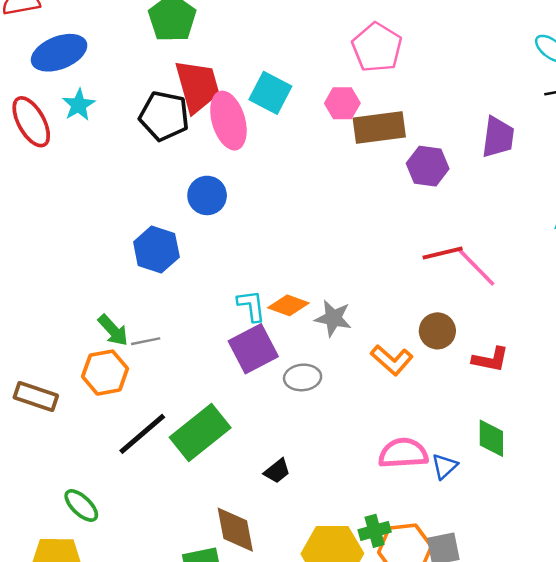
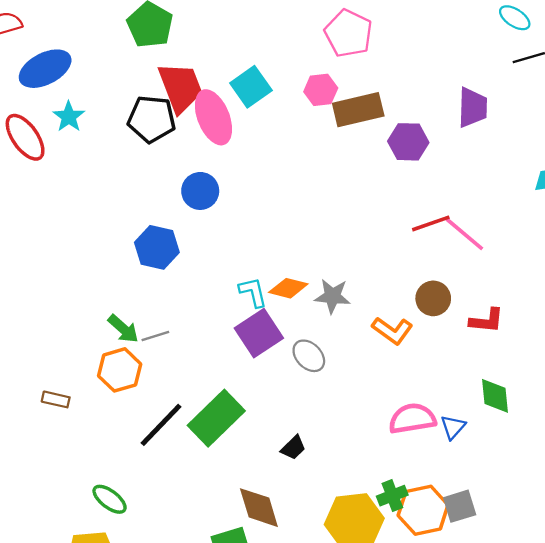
cyan square: (270, 93) -> (251, 87), turned 33
gray ellipse: (303, 377) -> (309, 356), turned 56
brown rectangle: (36, 397) -> (56, 399), size x0.7

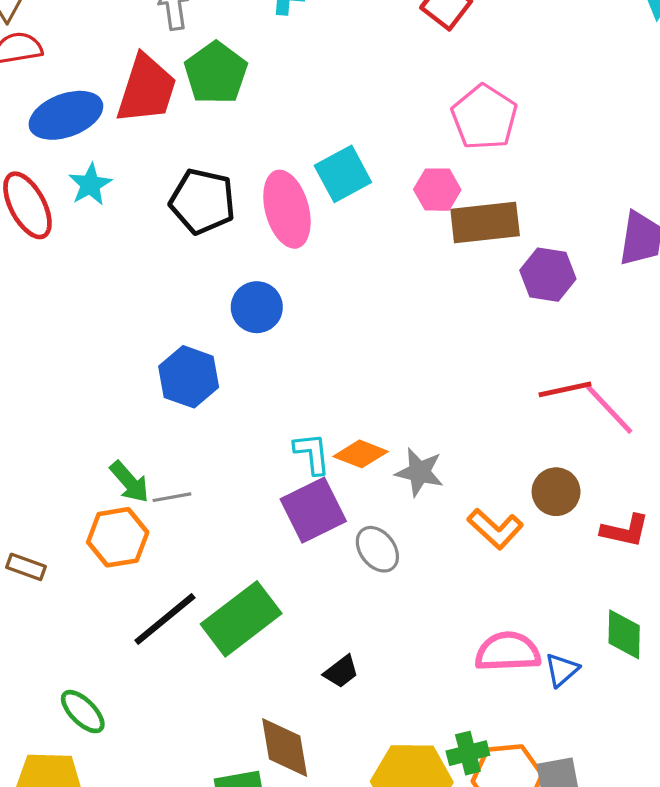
red trapezoid: (180, 87) -> (146, 89), moved, turned 32

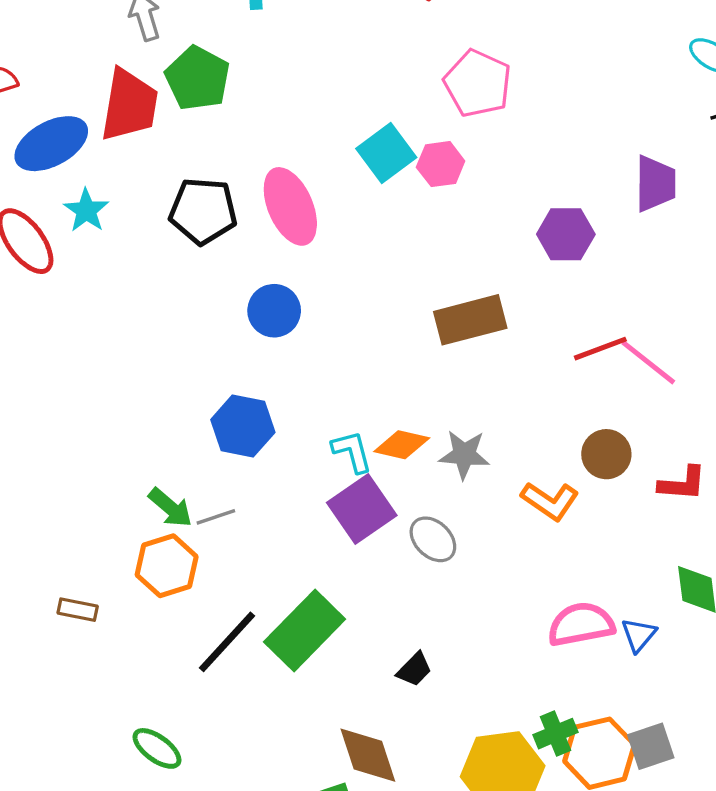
cyan square: (343, 174) -> (386, 153), moved
brown rectangle: (485, 223) -> (470, 320), moved
blue hexagon: (189, 377) -> (243, 426), moved

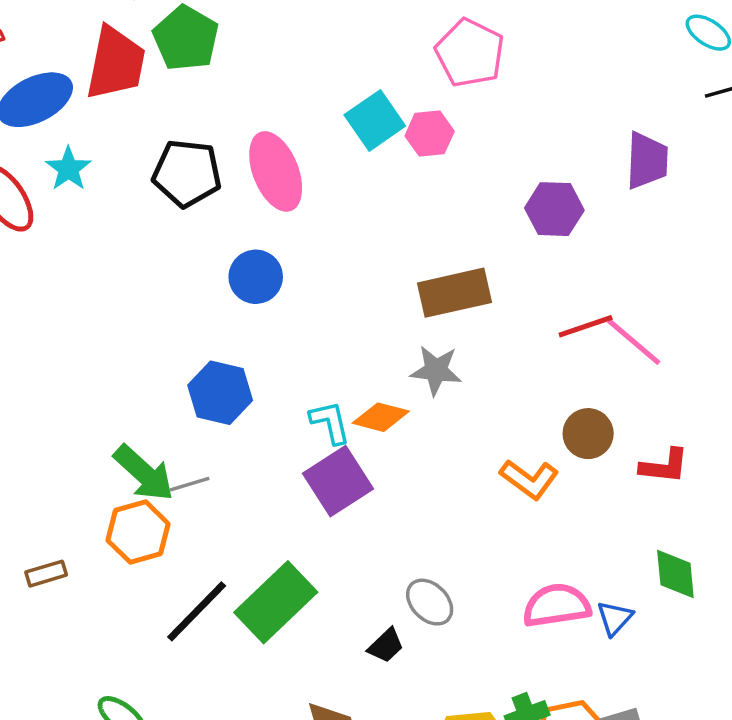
gray star: (464, 455) -> (436, 370), moved
green arrow: (170, 508) -> (144, 473), size x1.4
gray ellipse: (433, 539) -> (430, 602), moved
brown rectangle: (78, 610) -> (46, 574), turned -30

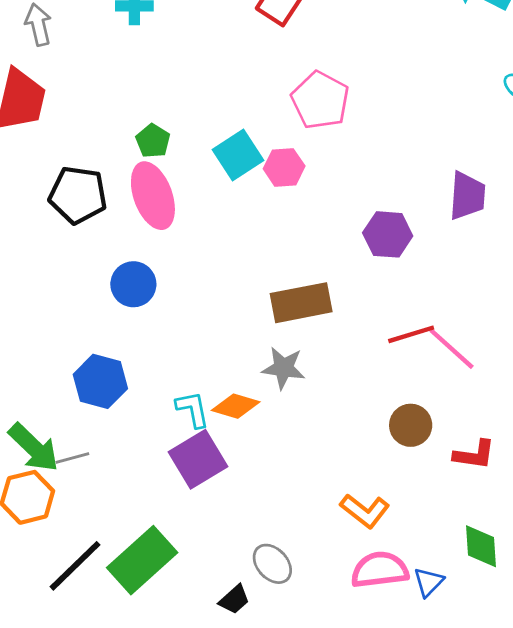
green pentagon: (186, 38) -> (153, 141), moved, size x0.6
orange L-shape: (529, 479) -> (365, 511), moved

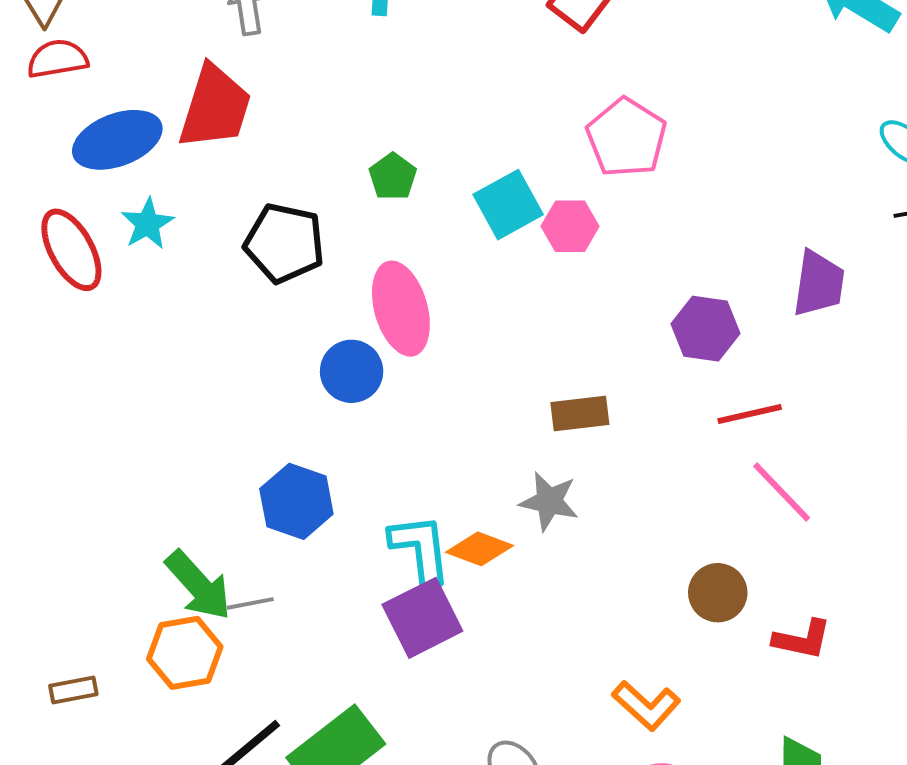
pink ellipse: (153, 196) -> (401, 309), moved
brown rectangle: (301, 303) -> (580, 413), size x0.7
red line: (411, 334) -> (750, 414), moved
cyan L-shape: (193, 409) -> (420, 549), size x1.4

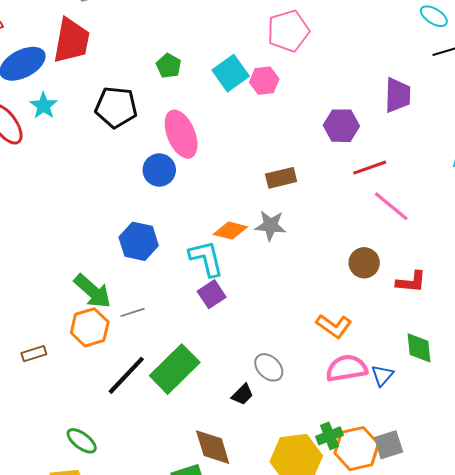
pink pentagon: (626, 138) -> (288, 31), turned 30
orange diamond: (480, 549) -> (230, 231), moved
gray line: (250, 603) -> (133, 312), moved
purple square: (422, 618) -> (212, 294), size x0.7

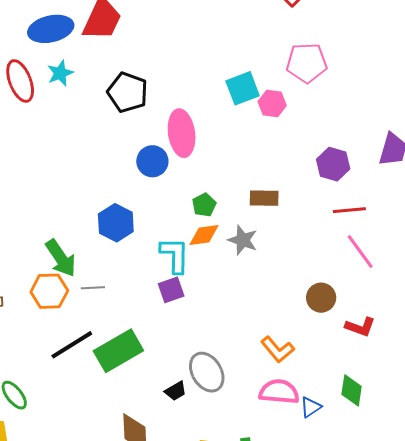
green pentagon: (169, 66) -> (204, 205), moved
orange diamond: (230, 231) -> (204, 235), turned -36
gray ellipse: (269, 367) -> (207, 372), size x1.4

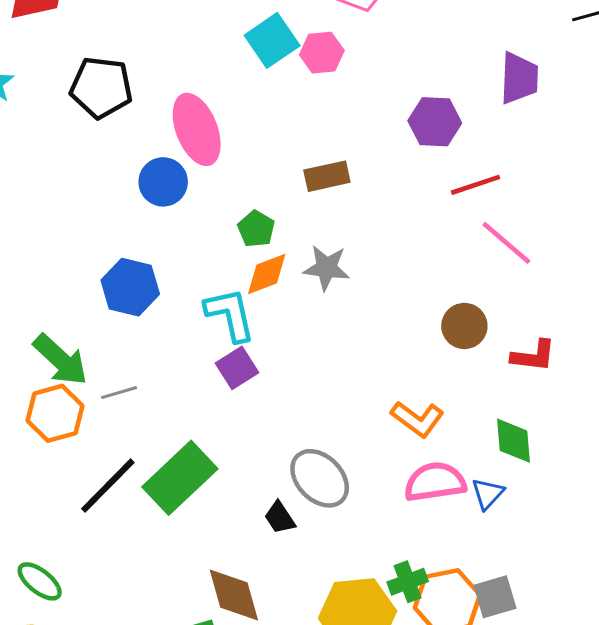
brown rectangle: (264, 198) -> (327, 176), moved
green diamond: (352, 390) -> (513, 441), moved
black trapezoid: (176, 391) -> (280, 518), turned 100

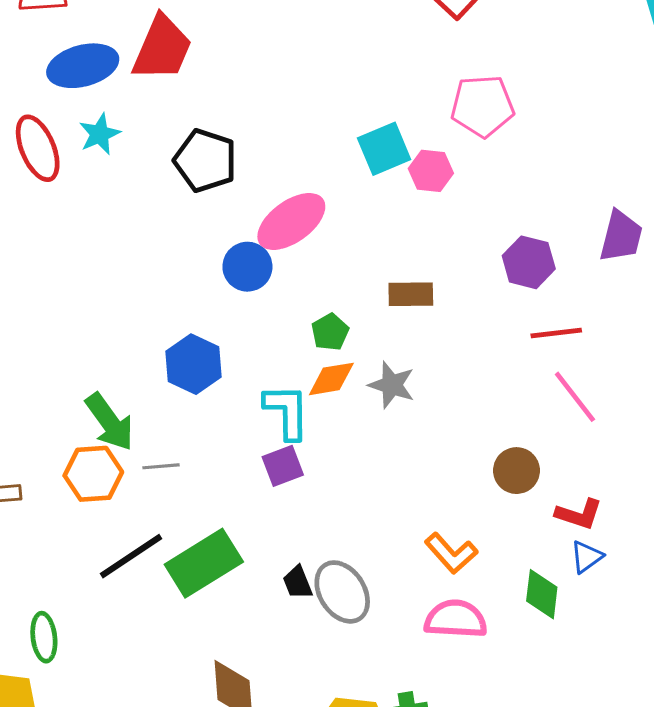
pink ellipse: (197, 129) -> (291, 221), turned 64
blue triangle: (488, 494) -> (587, 557), moved
black trapezoid: (280, 518) -> (298, 582), moved
green ellipse: (40, 581) -> (44, 637), turned 33

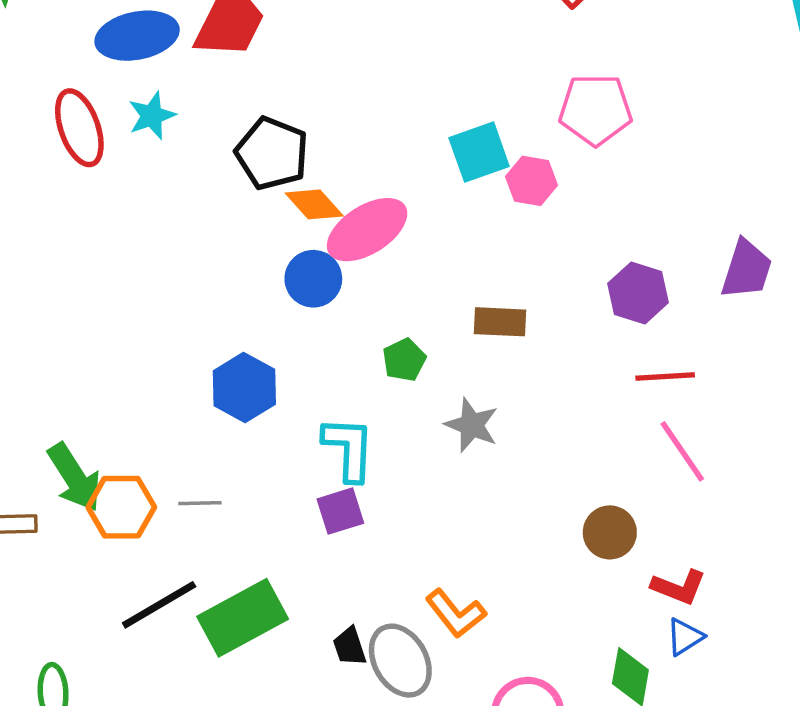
orange diamond: (331, 379) -> (314, 204), moved, turned 54
green arrow: (110, 422) -> (74, 477), moved
orange L-shape: (451, 553) -> (456, 613), moved

